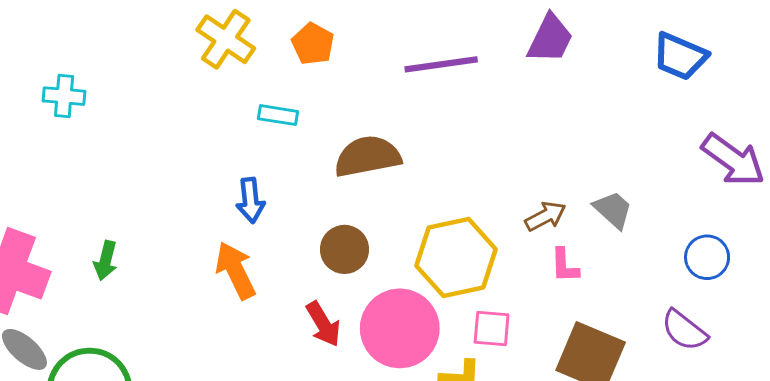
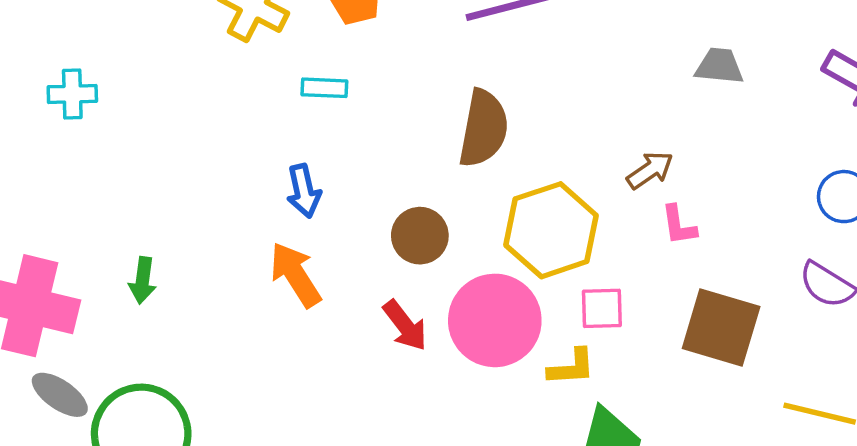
brown semicircle: (368, 156) -> (484, 128), moved, turned 118
gray trapezoid: (613, 210) -> (719, 66), moved, turned -30

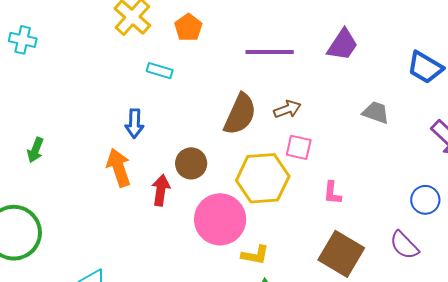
brown arrow: (650, 170) -> (287, 109), moved
pink square: (602, 308) -> (299, 147), moved
red arrow: (405, 325) -> (161, 190), moved, turned -148

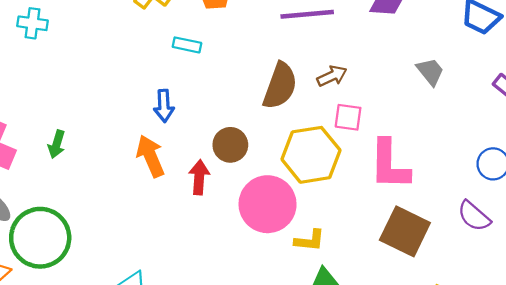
gray trapezoid: (376, 112) -> (430, 72), turned 36
pink L-shape: (332, 193) -> (389, 165), size x2.0

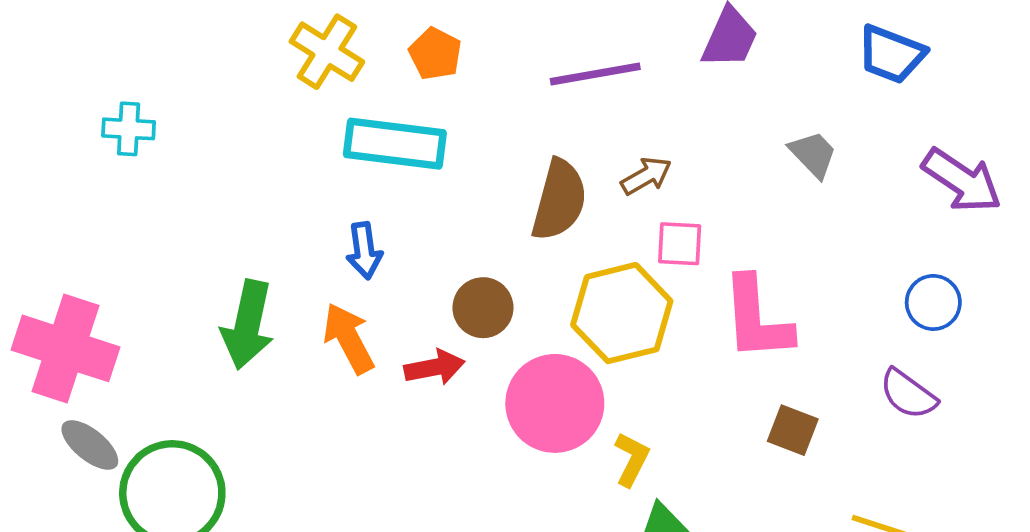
cyan rectangle: (187, 45) -> (395, 144), size x2.0
green arrow: (57, 144) -> (248, 325), moved, size x1.8
red arrow: (199, 177) -> (435, 367), turned 80
brown square: (405, 231) -> (793, 430), size x0.6
yellow L-shape: (310, 240) -> (632, 459), turned -64

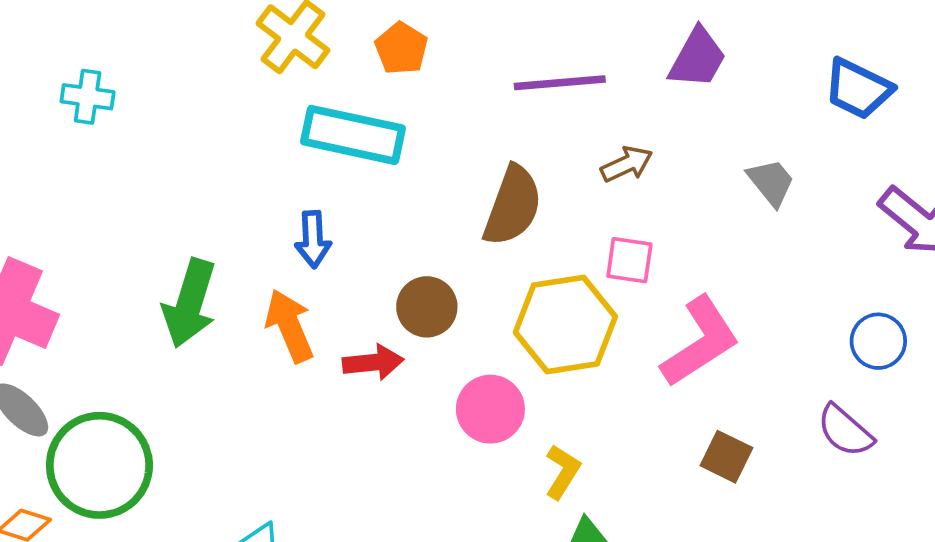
brown arrow: (646, 176) -> (627, 164), moved
pink L-shape: (757, 319) -> (700, 342), turned -124
pink circle: (555, 403) -> (490, 409), size x0.7

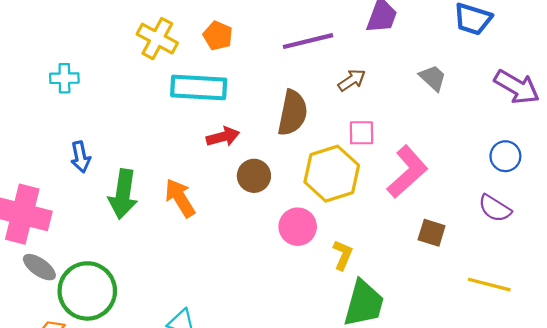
cyan cross: (88, 97) -> (64, 78), moved
blue arrow: (313, 239) -> (81, 157), moved
red arrow: (373, 362) -> (223, 137), moved

